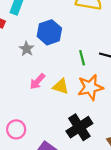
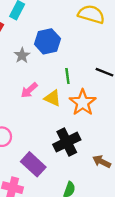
green line: (82, 58) -> (67, 76), moved
orange star: (90, 87) -> (83, 103), turned -30

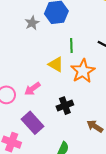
pink arrow: (29, 90) -> (32, 89), moved
black cross: (67, 142) -> (65, 106), size x0.7

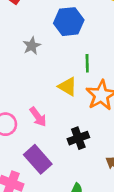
gray star: (32, 23) -> (32, 46), moved
pink arrow: (32, 89) -> (38, 117), turned -91

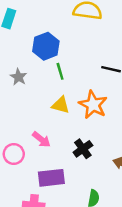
green line: (87, 63) -> (60, 71), moved
purple rectangle: (38, 159) -> (51, 178), turned -40

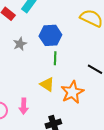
gray star: (18, 77) -> (20, 44), moved
pink arrow: (41, 139) -> (24, 106), turned 35

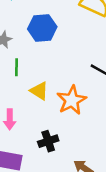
green line: (55, 58) -> (16, 67), moved

